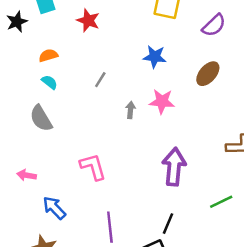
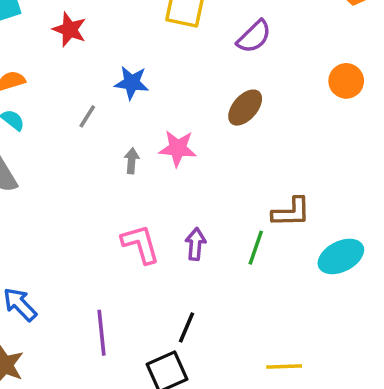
blue star: (155, 57) -> (132, 83), moved
pink L-shape: (93, 167) -> (140, 244), moved
purple arrow: (174, 167) -> (195, 244), size x0.6
green line: (221, 202) -> (256, 248), moved, turned -45

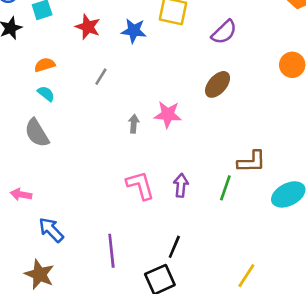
blue star: (132, 83) -> (134, 31), moved
gray line: (87, 116) -> (101, 77), moved
yellow line: (284, 366) -> (246, 276), turned -55

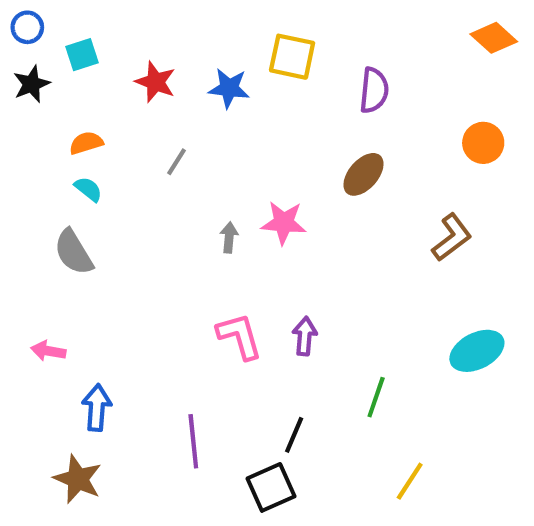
purple semicircle: (224, 32) -> (374, 90), turned -40
brown L-shape: (252, 162) -> (452, 237), moved, turned -36
green line: (225, 188) -> (376, 397), moved
blue arrow: (51, 230) -> (97, 408), turned 48

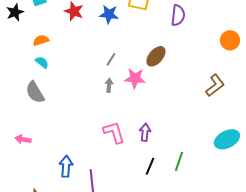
gray line: (176, 162) -> (111, 59), moved
brown ellipse: (363, 174) -> (156, 56), moved
blue arrow: (97, 408) -> (66, 166), moved
black line: (294, 435) -> (150, 166), moved

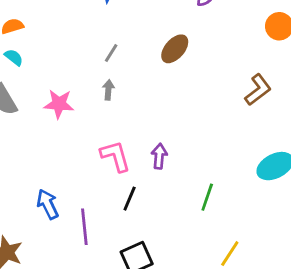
pink star: (135, 78) -> (59, 104), moved
blue arrow: (66, 166) -> (48, 204), turned -30
black line: (150, 166) -> (130, 199), moved

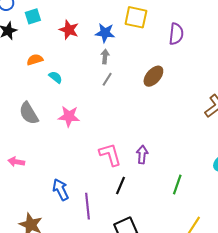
cyan semicircle: (14, 57) -> (55, 77), moved
gray arrow: (108, 90) -> (105, 57), moved

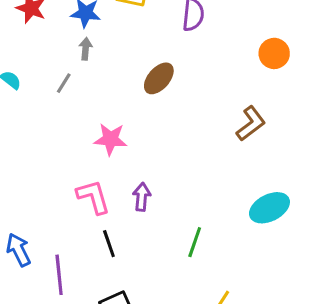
gray line: (107, 79) -> (64, 83), moved
pink star: (69, 116) -> (111, 139), moved
black line: (120, 185) -> (109, 244), turned -42

